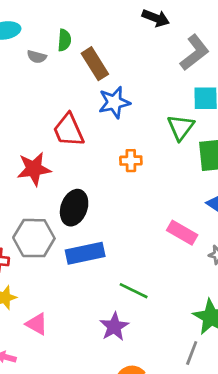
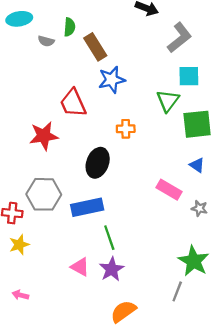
black ellipse: (74, 208) -> (98, 163), moved
green line: (134, 291) -> (109, 238), moved, turned 45
pink triangle: (37, 324) -> (80, 267), moved

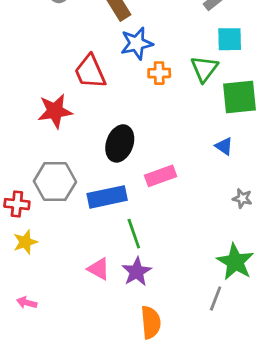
orange cross: (126, 129) -> (159, 73), moved
blue triangle: (197, 165) -> (224, 146), moved
pink rectangle: (169, 190) -> (161, 176), moved, turned -50
orange semicircle: (123, 311) -> (151, 322), turned 120

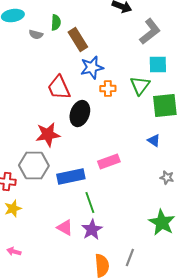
red star: (55, 111) -> (48, 135), moved
black ellipse: (120, 143) -> (80, 114), moved
gray line: (216, 298) -> (130, 258), moved

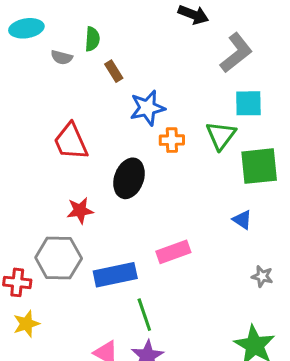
brown rectangle: (78, 40) -> (114, 71), moved, size x0.6
red trapezoid: (59, 88) -> (71, 142), moved
red star: (48, 135) -> (80, 210), size x0.7

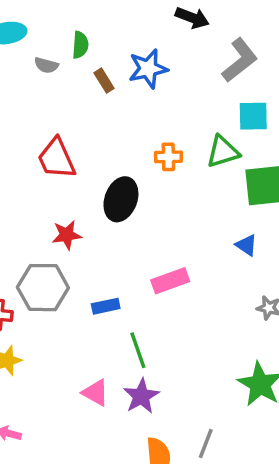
blue star: (147, 108) -> (148, 69), moved
green triangle: (221, 135) -> (223, 152), turned 36
blue rectangle: (115, 275) -> (106, 306), size x0.6

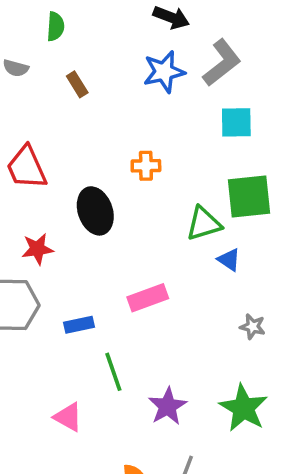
green semicircle: (80, 45) -> (55, 27), moved
blue star: (148, 69) -> (164, 72), moved
green triangle: (223, 152) -> (204, 224), moved
black ellipse: (121, 199) -> (95, 211), turned -39
purple star: (141, 396) -> (168, 406), moved

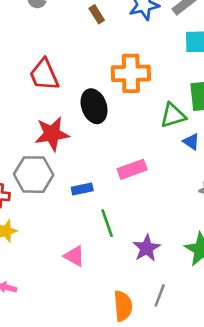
brown rectangle: (77, 84) -> (97, 14), moved
orange cross: (146, 166) -> (131, 73), size x1.8
red star: (37, 249) -> (52, 134), size x1.5

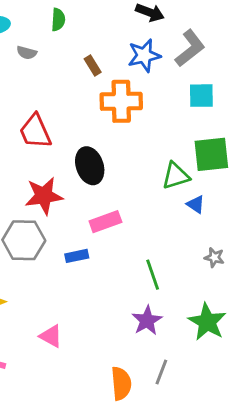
orange cross: (131, 73) -> (121, 101), moved
pink rectangle: (132, 169) -> (105, 222), moved
green line: (107, 223) -> (153, 275), moved
pink triangle: (74, 256) -> (51, 336), moved

